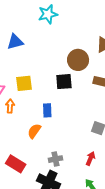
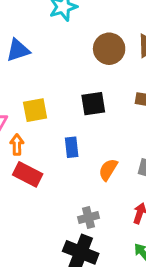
brown circle: (78, 60) -> (109, 49), moved
orange semicircle: (34, 131) -> (108, 170), moved
red rectangle: (16, 164) -> (28, 174), moved

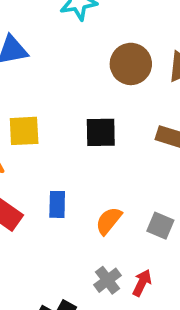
blue rectangle: (72, 147) -> (57, 204), moved
gray cross: (89, 218) -> (108, 280), moved, turned -30

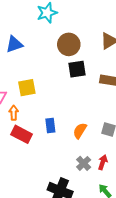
brown circle: (131, 64) -> (69, 44), moved
black square: (101, 132) -> (77, 69), moved

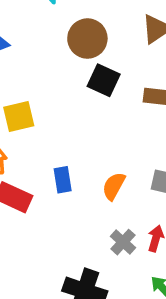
black square: (77, 69) -> (104, 80), turned 36

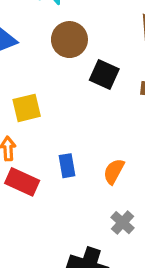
brown circle: (87, 38) -> (69, 40), moved

